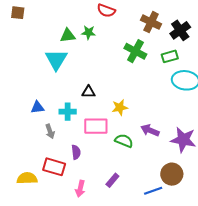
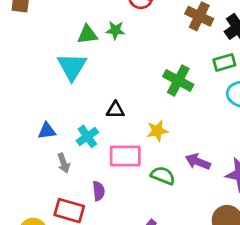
green cross: (135, 51) -> (178, 81), moved
cyan cross: (68, 112) -> (87, 136), turned -35

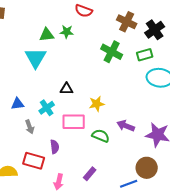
green cross: (178, 81) -> (112, 52), moved

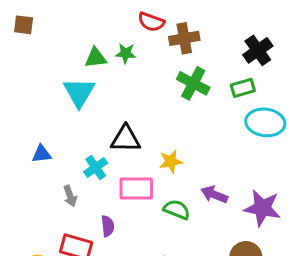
brown cross: (127, 22) -> (184, 38), moved, turned -36
black triangle: (67, 89) -> (126, 139), size x1.5
blue triangle: (18, 104) -> (42, 154), moved

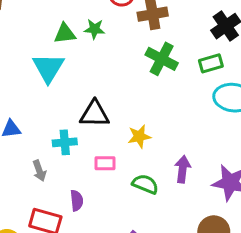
cyan cross: (96, 167) -> (65, 142), turned 30
pink rectangle: (136, 188) -> (105, 163), size x0.6
purple arrow: (214, 195) -> (183, 169), turned 75

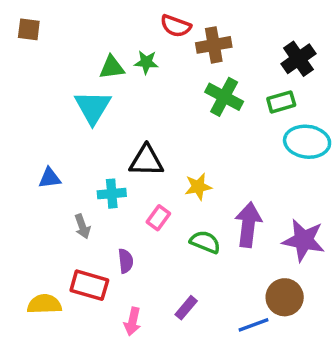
pink rectangle: (105, 163) -> (158, 218), turned -54
purple arrow: (183, 169) -> (248, 225), size x1.4

